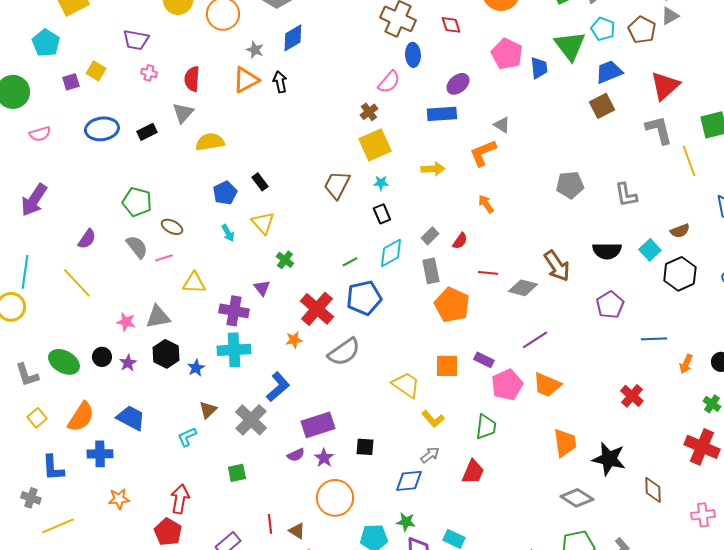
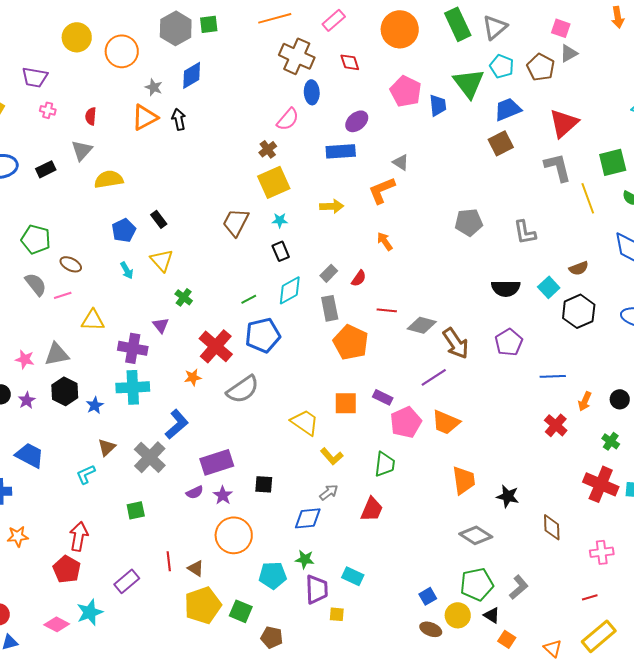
red semicircle: (192, 79) -> (91, 116), size x0.7
brown arrow: (557, 266) -> (456, 343), moved
red cross: (632, 396) -> (556, 425), moved
black star: (609, 459) -> (508, 496), size x0.7

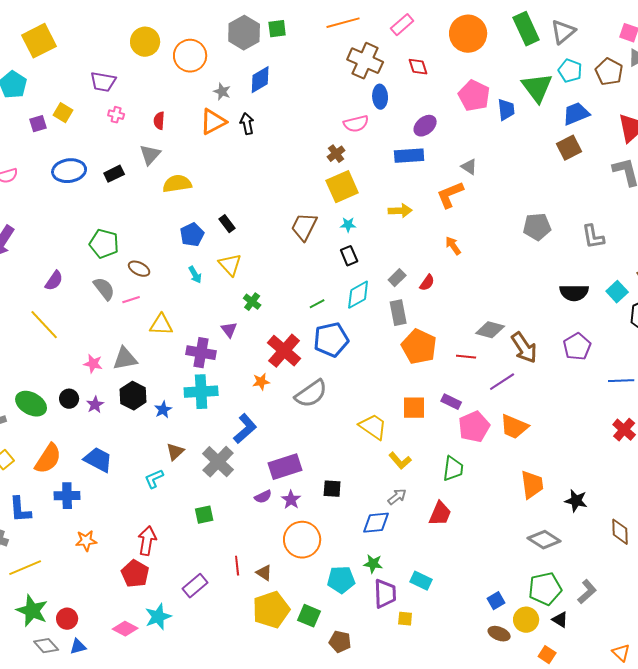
pink semicircle: (288, 119) -> (356, 124), turned 35
red line: (387, 310) -> (466, 357), moved
orange square: (507, 639) -> (547, 655), moved

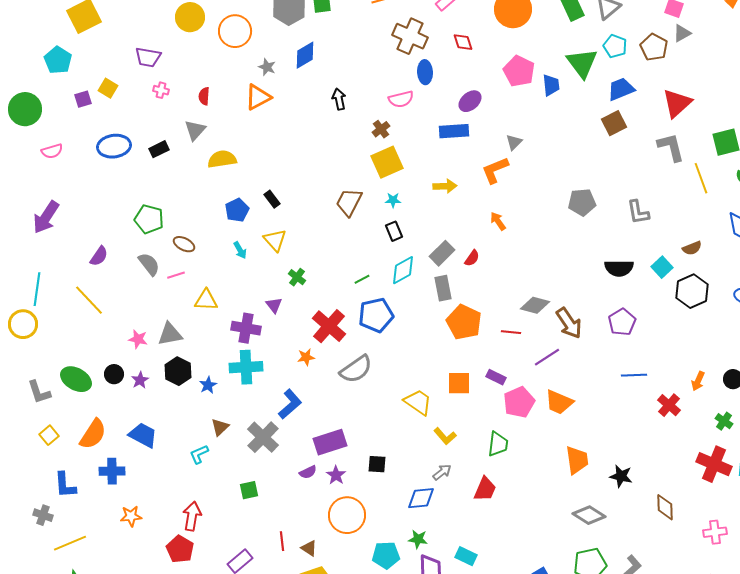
black arrow: (247, 124) -> (339, 99), moved
gray triangle: (469, 167) -> (514, 142), turned 42
gray rectangle: (397, 278) -> (442, 253), size x1.4
blue line: (621, 381) -> (634, 375), moved

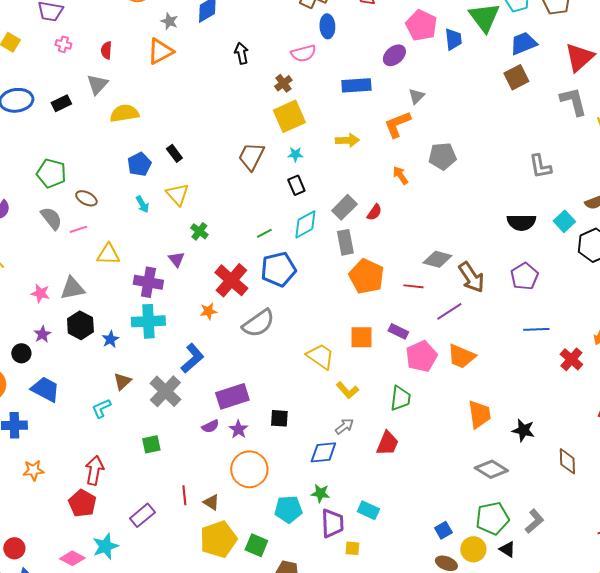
purple ellipse: (470, 101) -> (394, 55), moved
gray pentagon: (582, 202) -> (442, 156), moved
black circle: (114, 374) -> (21, 353), moved

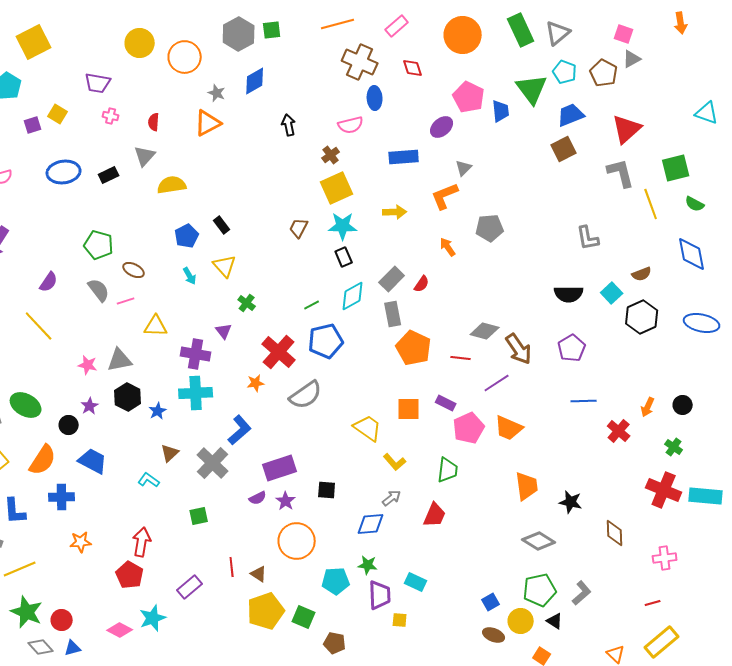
cyan star: (295, 154) -> (343, 226), size x1.8
brown trapezoid: (251, 156) -> (299, 228), size x0.7
cyan L-shape: (101, 408) -> (149, 480), turned 60

